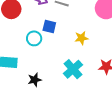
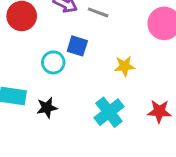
black star: (35, 80) -> (47, 108), moved

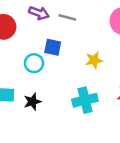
cyan cross: (109, 112) -> (85, 100), turned 30

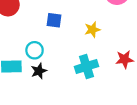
cyan circle: (34, 63) -> (35, 50), moved

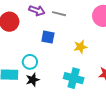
cyan cross: (86, 66) -> (74, 78), turned 30

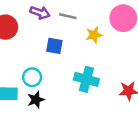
yellow star: (80, 47) -> (94, 35), moved
cyan cross: (74, 78) -> (86, 79), moved

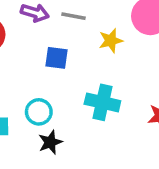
cyan circle: (32, 77) -> (39, 112), moved
black star: (36, 100) -> (50, 142), moved

